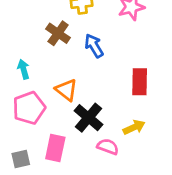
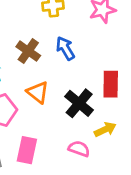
brown cross: (58, 33) -> (28, 51), moved
black cross: (88, 118) -> (79, 103), moved

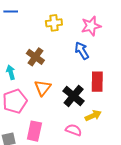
blue arrow: (65, 48) -> (82, 51), moved
orange triangle: (38, 92) -> (43, 88), turned 30

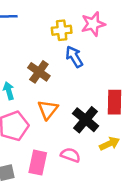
pink star: (91, 26) -> (93, 24), moved
blue arrow: (82, 51) -> (74, 57), moved
pink semicircle: (74, 130) -> (70, 155), moved

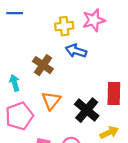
blue arrow: (74, 57) -> (76, 51), turned -42

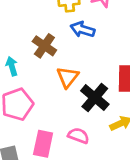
orange triangle: (51, 101) -> (68, 77), moved

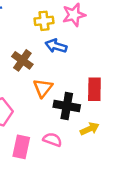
black cross: (95, 98) -> (67, 106), turned -30

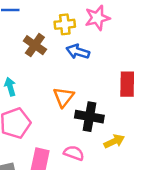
brown cross: (22, 60) -> (35, 45), moved
red rectangle: (94, 89) -> (127, 84), moved

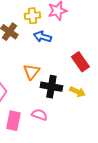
red rectangle: (127, 84) -> (80, 62), turned -36
yellow arrow: (114, 141) -> (77, 92), moved, turned 49

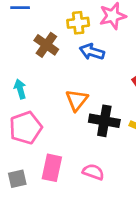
pink semicircle: (39, 115) -> (93, 172), moved

